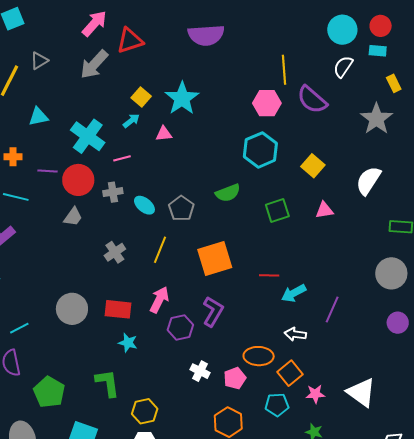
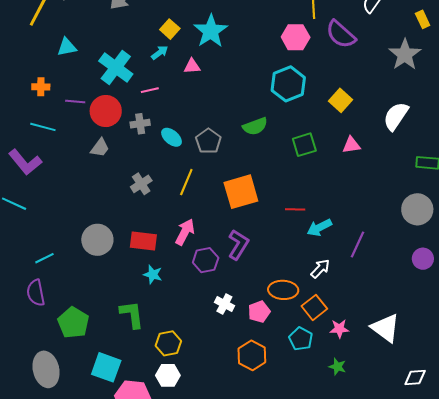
white arrow: (295, 334) -> (320, 269), turned 125
cyan pentagon: (277, 405) -> (301, 339), turned 30

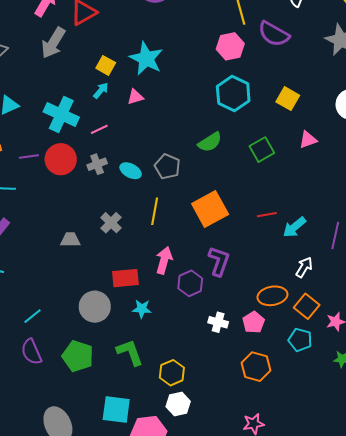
gray trapezoid: (100, 148) -> (70, 240), moved, turned -115
gray circle: (97, 240) -> (95, 307), moved
green pentagon: (73, 323) -> (78, 356), moved

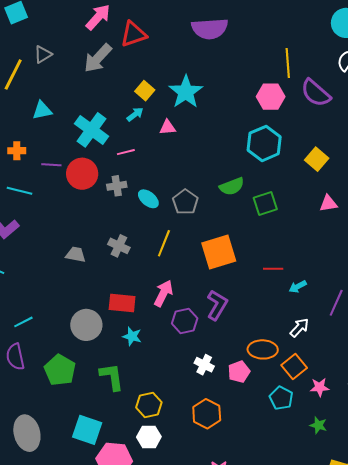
green square: (262, 150) -> (265, 203), moved
gray cross: (111, 223) -> (119, 246), turned -30
cyan arrow: (294, 227) -> (298, 287), size x0.7
orange hexagon: (256, 367) -> (207, 414), moved

